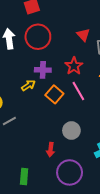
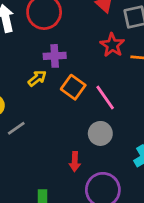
red star: (74, 66) -> (112, 45), moved
pink line: (78, 91) -> (105, 98), moved

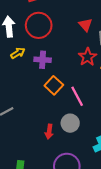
yellow arrow: (37, 78) -> (18, 53), moved
red arrow: (75, 161) -> (49, 132), moved

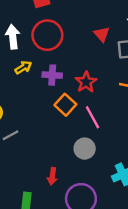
red star: (87, 57) -> (86, 82), moved
red arrow: (49, 132) -> (52, 176), moved

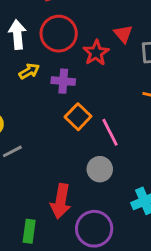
red star: (86, 82) -> (96, 53), moved
red arrow: (52, 176) -> (61, 201), size x1.6

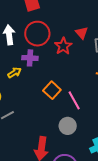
yellow arrow: (29, 71) -> (15, 73), moved
purple cross: (63, 81) -> (30, 58), moved

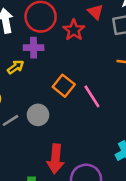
gray circle: (68, 126) -> (38, 115), moved

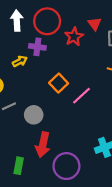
pink line: (92, 96) -> (82, 96), turned 72
gray circle: (38, 115) -> (34, 115), moved

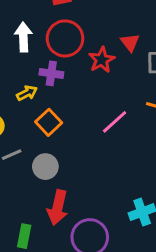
orange square: (59, 83) -> (49, 122), moved
pink line: (82, 96) -> (115, 122), moved

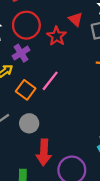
purple cross: (51, 73) -> (21, 53), turned -30
pink line: (115, 122) -> (50, 81), moved

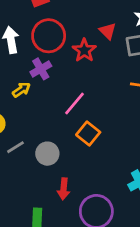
orange square: (26, 90) -> (88, 133), moved
red arrow: (44, 152) -> (64, 189), size x0.7

